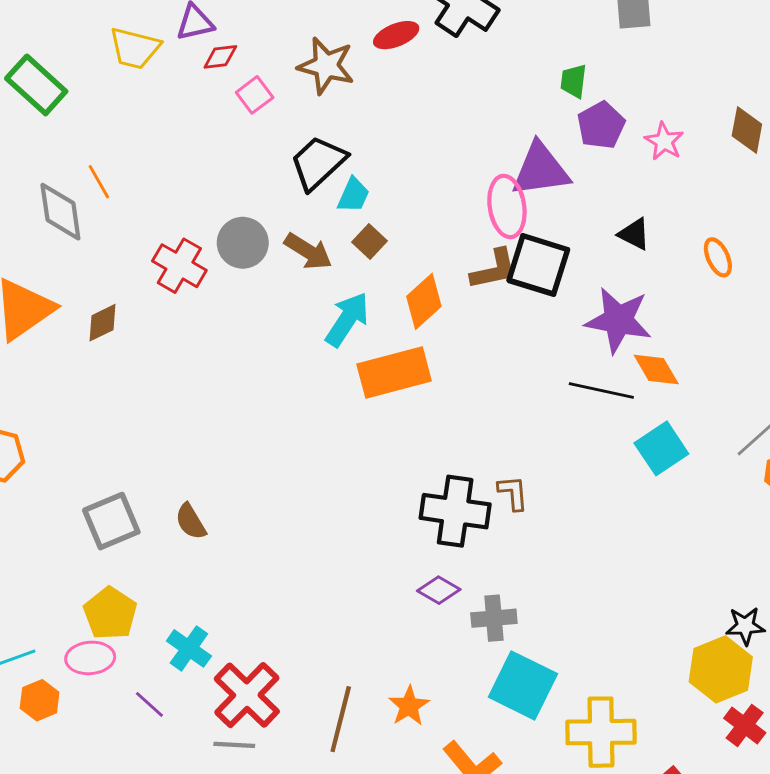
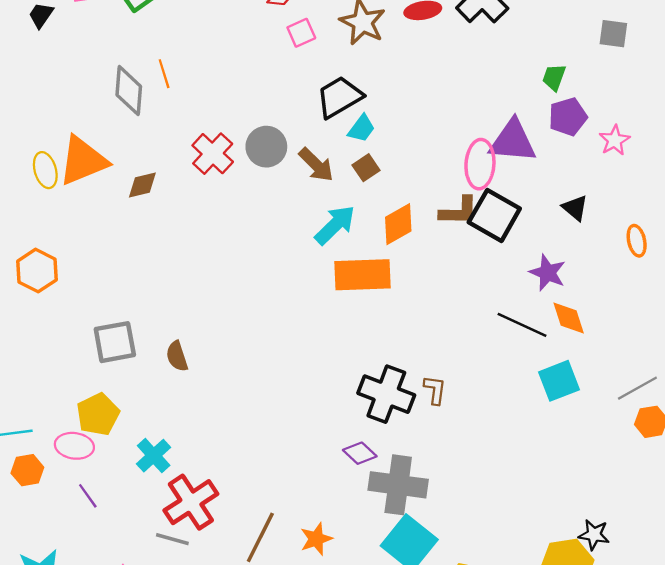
purple star: (618, 320) -> (548, 273), size x0.7
gray cross: (494, 618) -> (398, 485), size x1.6
purple line: (149, 704) -> (88, 496), moved

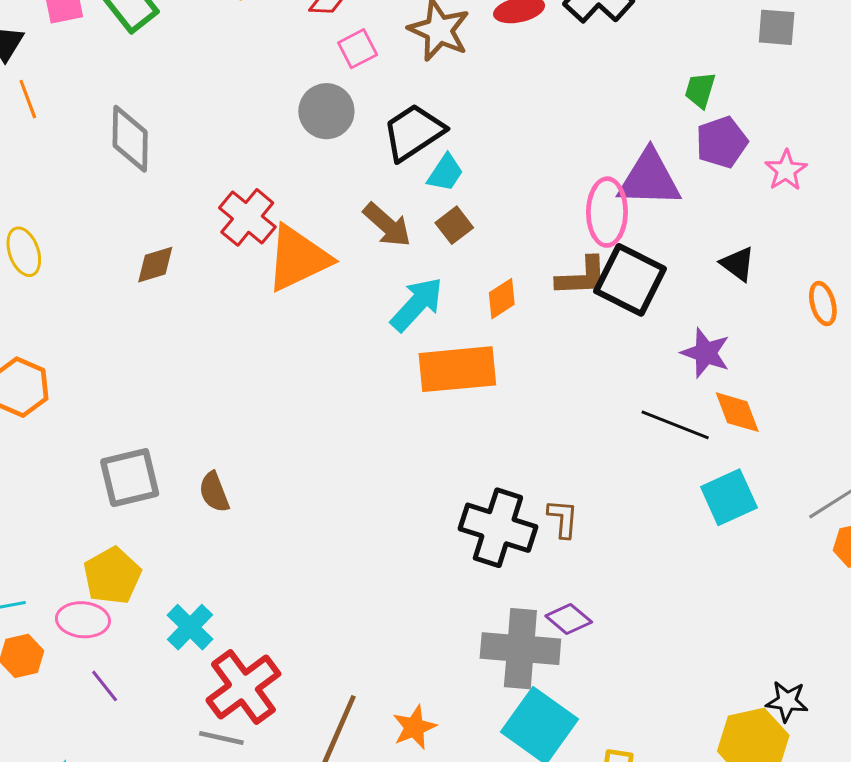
orange line: (164, 74) -> (28, 99), moved
gray circle: (266, 147) -> (326, 111), moved
orange triangle: (83, 161) -> (298, 258), moved
orange diamond: (398, 224) -> (502, 299), size x0.7
purple diamond: (360, 453) -> (569, 619), moved

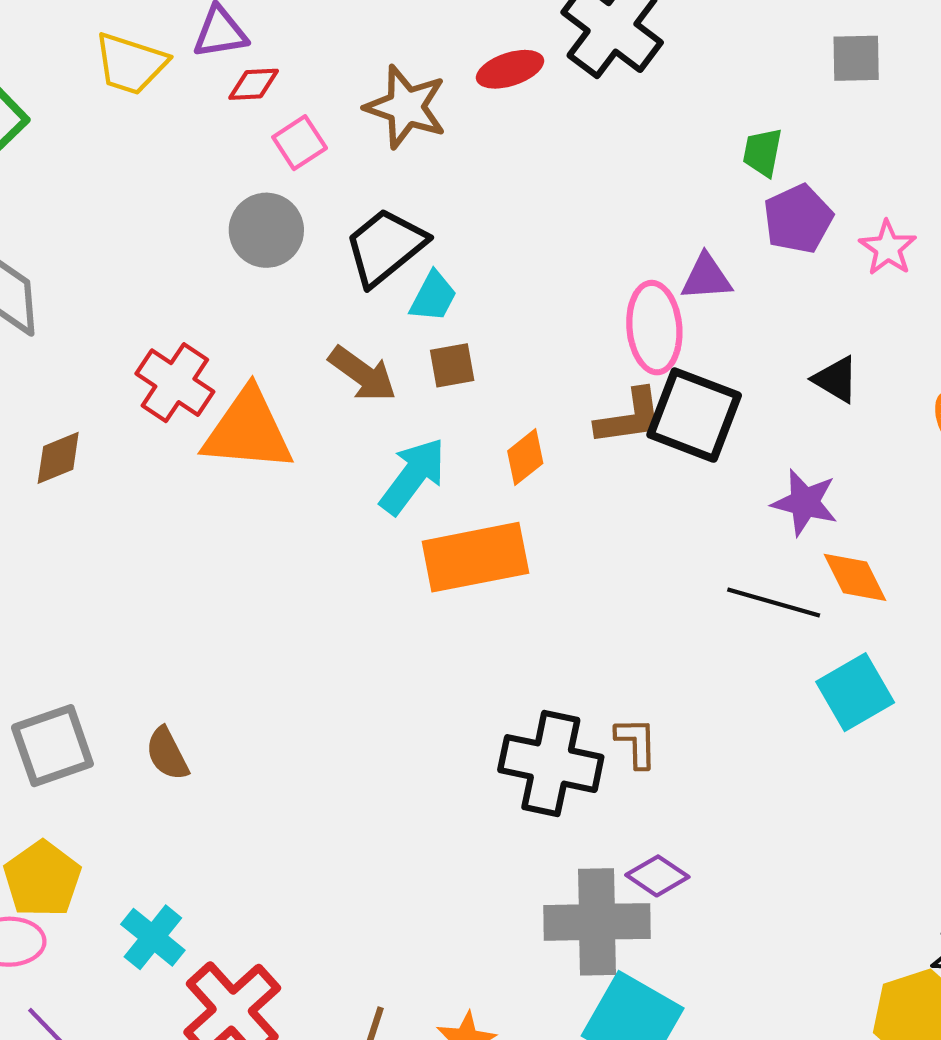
purple triangle: (649, 179) -> (706, 277), size x0.6
brown square: (454, 225) -> (452, 365), turned 33
orange triangle: (298, 258) -> (248, 430), turned 36

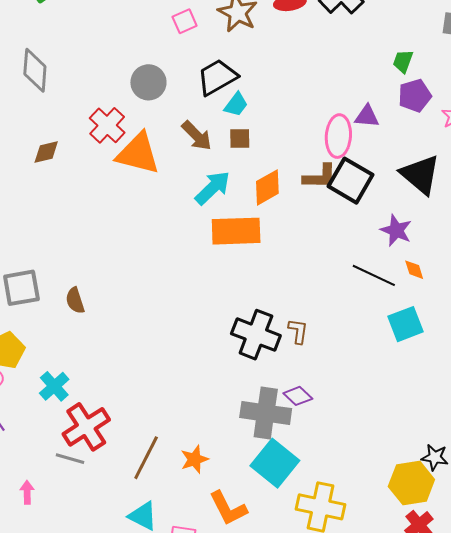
gray circle: (266, 230) -> (148, 82), moved
black triangle: (836, 379) -> (420, 174), size x1.8
orange diamond: (525, 457) -> (267, 187), size x1.4
orange diamond: (855, 577) -> (414, 270), size x0.7

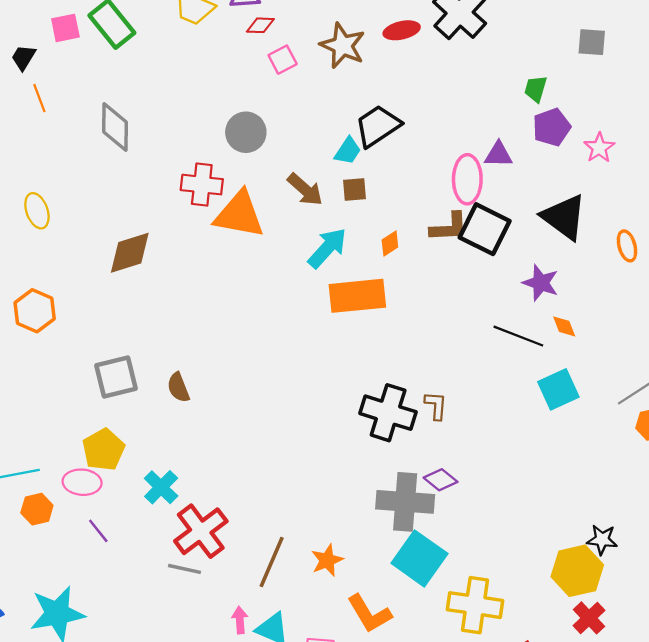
black trapezoid: (217, 77) -> (378, 126), moved
red cross: (107, 125) -> (202, 185), turned -33
brown diamond: (46, 152) -> (130, 253), moved, size x1.5
orange diamond: (267, 187) -> (390, 243), size x0.6
pink arrow: (27, 492) -> (240, 620), moved

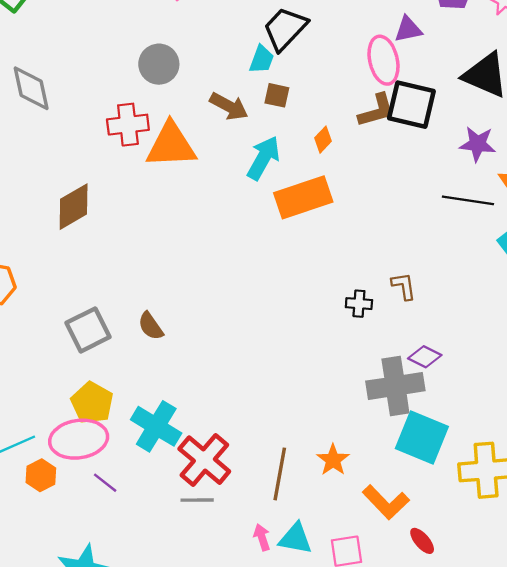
brown square: (355, 190) -> (277, 95), turned 30
black cross: (388, 413) -> (359, 304), size x0.5
pink ellipse: (82, 482) -> (79, 439), size x1.5
cyan cross: (161, 487) -> (156, 426), size x1.4

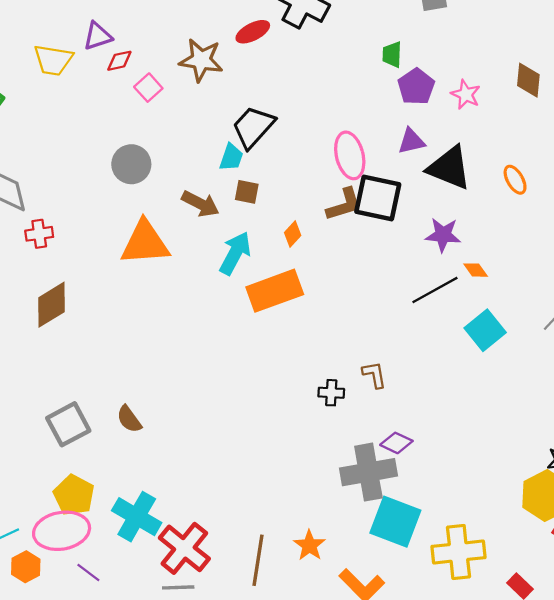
purple triangle: (408, 29) -> (411, 141), moved
red cross: (128, 125) -> (39, 234), moved, size x0.7
black line: (468, 200) -> (435, 290), turned -36

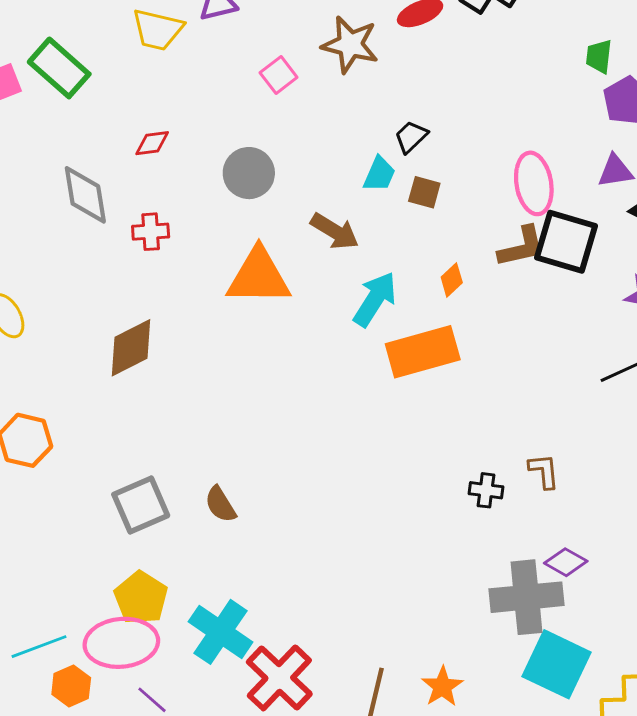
red diamond: (119, 61) -> (152, 143), moved
black trapezoid: (253, 127) -> (411, 137), size x0.6
brown square: (247, 192) -> (424, 192), moved
red cross: (39, 234) -> (151, 232), moved

